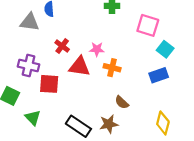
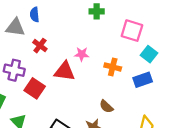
red cross: (62, 46) -> (40, 46), moved
orange cross: (112, 68) -> (113, 67), moved
red square: (49, 84) -> (35, 88), turned 30

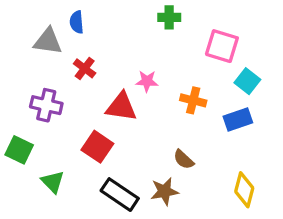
red square: (35, 88) -> (97, 147), moved

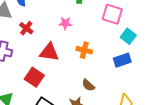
pink star: (147, 81) -> (65, 23), moved
orange cross: (193, 100) -> (84, 50), moved

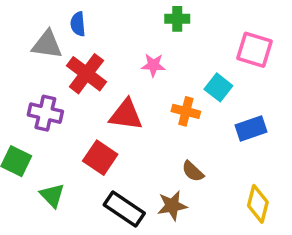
pink square: (112, 14) -> (254, 50), moved
red cross: (26, 28) -> (86, 74), size x1.6
cyan square: (128, 36) -> (218, 87), moved

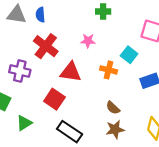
gray triangle: (47, 45) -> (17, 15), moved
green triangle: (52, 195) -> (24, 123), turned 42
brown star: (172, 206) -> (115, 129), moved

